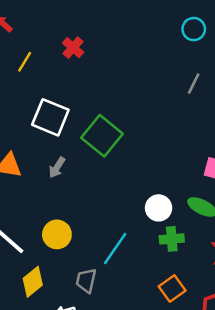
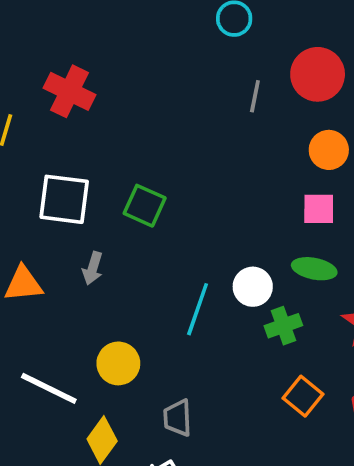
red cross: (73, 48) -> (69, 91), size x1.5
green square: (102, 136) -> (145, 206), size x0.7
cyan line: (115, 249) -> (198, 309), moved

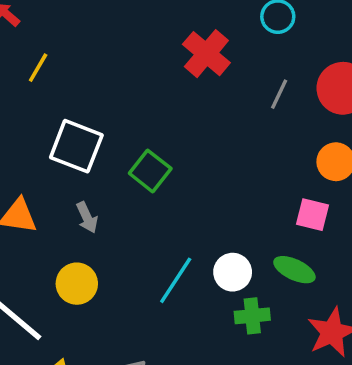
red cross: (69, 91) -> (206, 54), moved
gray arrow: (93, 268) -> (87, 217), turned -56
yellow circle: (118, 363) -> (77, 284), moved

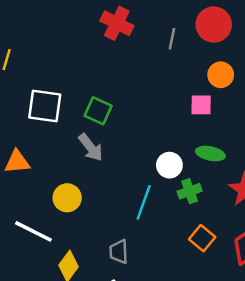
pink square: (313, 215) -> (201, 105), moved
gray arrow: (87, 217) -> (91, 147), moved, size x1.4
cyan line: (176, 280) -> (144, 202), moved

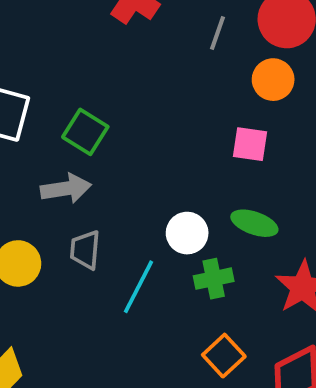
orange circle: (221, 75) -> (273, 80), moved
gray arrow: (91, 147) -> (66, 189), turned -68
gray trapezoid: (119, 252) -> (85, 250), moved

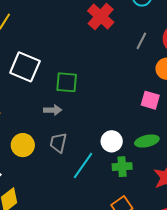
green square: (85, 132) -> (67, 82), turned -35
gray arrow: (66, 189) -> (53, 110), size x0.7
green ellipse: (254, 223) -> (147, 141), turned -40

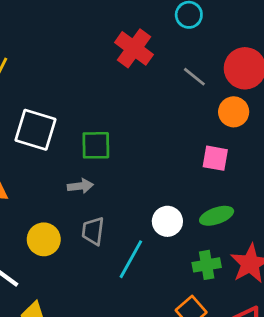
gray line: (141, 41) -> (194, 77), turned -72
green cross: (122, 167) -> (207, 265), moved

